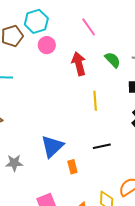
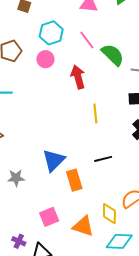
cyan hexagon: (36, 21) -> (51, 33), moved
green semicircle: (113, 60) -> (113, 55), moved, size x1.4
orange rectangle: (72, 167) -> (74, 180), size x1.5

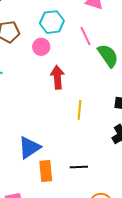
red arrow: (78, 77) -> (57, 77), moved
black line: (103, 159) -> (79, 167), moved

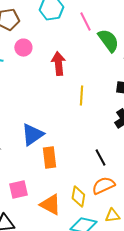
pink circle: (41, 47) -> (23, 48), moved
black line: (79, 167) -> (100, 158), moved, turned 66

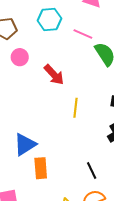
pink line: (85, 22) -> (83, 34), turned -42
red arrow: (58, 64) -> (54, 75), turned 140

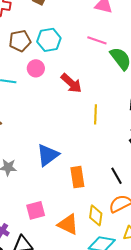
cyan hexagon: (49, 19) -> (49, 40), moved
orange rectangle: (41, 168) -> (77, 177), moved

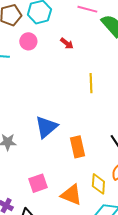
red arrow: (71, 83) -> (67, 43), moved, size x0.6

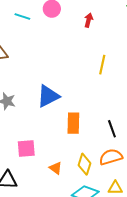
red arrow: (67, 43) -> (89, 20), turned -128
orange triangle: (71, 195) -> (56, 168), size x0.6

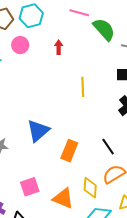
orange rectangle: (73, 123) -> (69, 151), turned 35
orange triangle: (56, 168) -> (63, 198), size x1.6

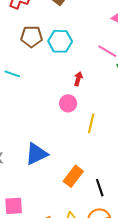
pink circle: (20, 45) -> (68, 103), moved
orange rectangle: (69, 151) -> (73, 176), moved

